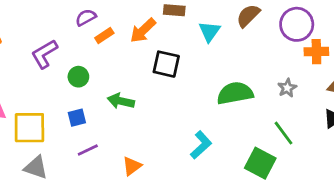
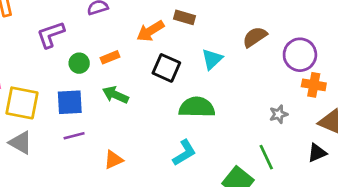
cyan triangle: (209, 31) -> (212, 59), moved
orange rectangle: (104, 35) -> (110, 57), moved
green semicircle: (235, 93) -> (197, 107), moved
blue square: (77, 118) -> (70, 102), size x1.5

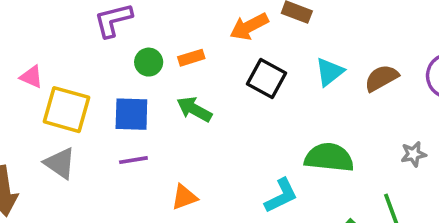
brown semicircle: (255, 37) -> (381, 78), moved
green semicircle: (197, 107) -> (329, 158), moved

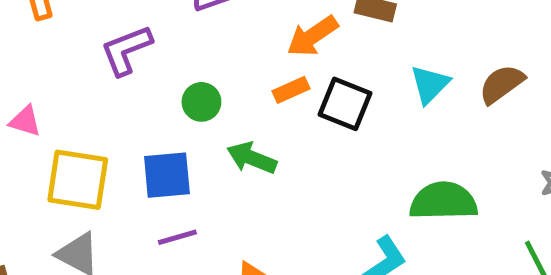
orange rectangle: (191, 58) -> (291, 90), moved
green circle: (149, 62) -> (201, 102), moved
pink triangle: (31, 77) -> (25, 121), moved

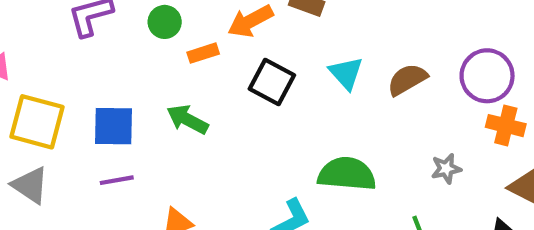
cyan triangle: (430, 84) -> (346, 73), turned -33
orange rectangle: (291, 90) -> (203, 53), moved
green circle: (201, 102) -> (165, 22), moved

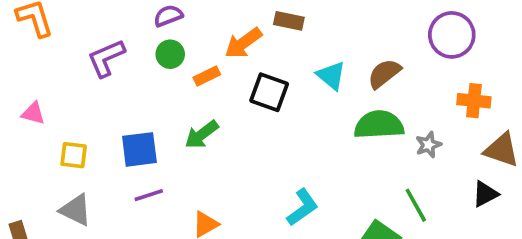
purple circle: (487, 76) -> (452, 35), moved
green arrow: (187, 119) -> (202, 135), turned -57
yellow square: (37, 122) -> (74, 155), size x0.6
green semicircle: (347, 174) -> (379, 125), moved

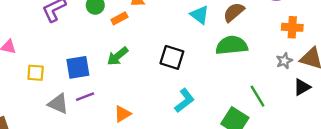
black square: (269, 92) -> (172, 57), moved
gray star: (428, 145) -> (284, 61), moved
gray triangle: (76, 210) -> (58, 104), moved

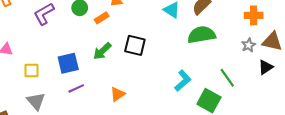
black square: (172, 57) -> (135, 45), moved
cyan L-shape: (184, 101) -> (183, 81), moved
gray triangle: (58, 104) -> (36, 101), moved, turned 30
orange triangle: (122, 114) -> (118, 94), moved

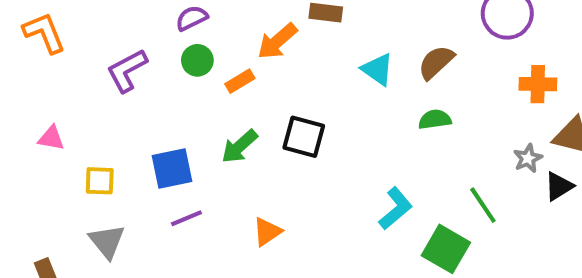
green semicircle: (202, 35) -> (435, 119), size x0.6
gray star: (249, 45) -> (528, 158), moved

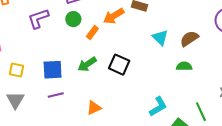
orange rectangle: (240, 81) -> (92, 32), turned -32

